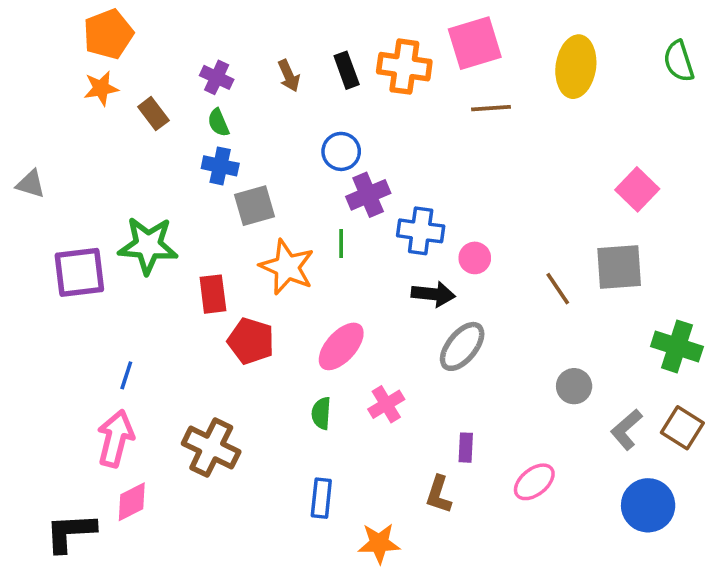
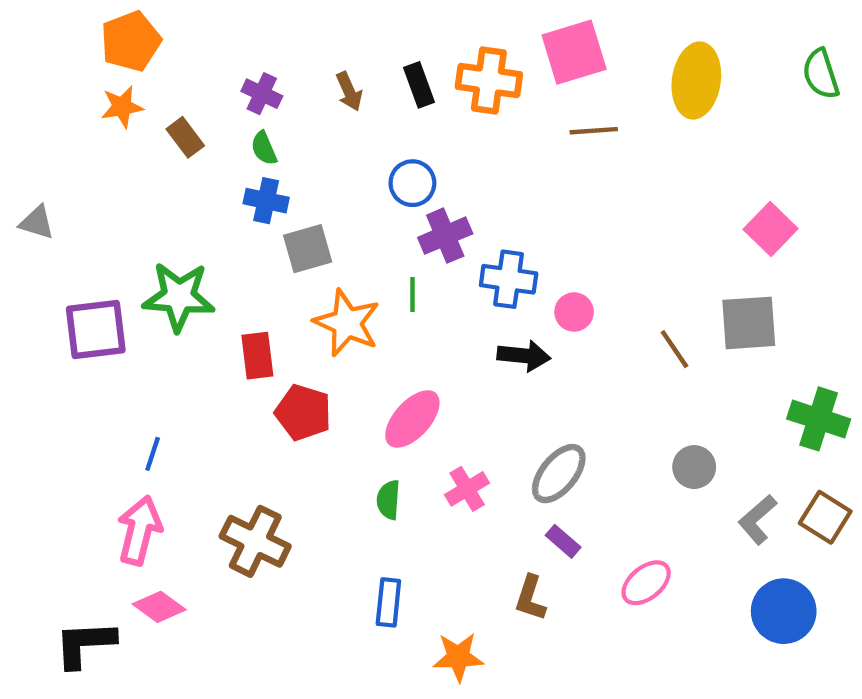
gray ellipse: (462, 346) -> (559, 474), moved
purple rectangle: (466, 448) -> (563, 541), turned -52
pink diamond: (132, 502) -> (159, 607), turned 63

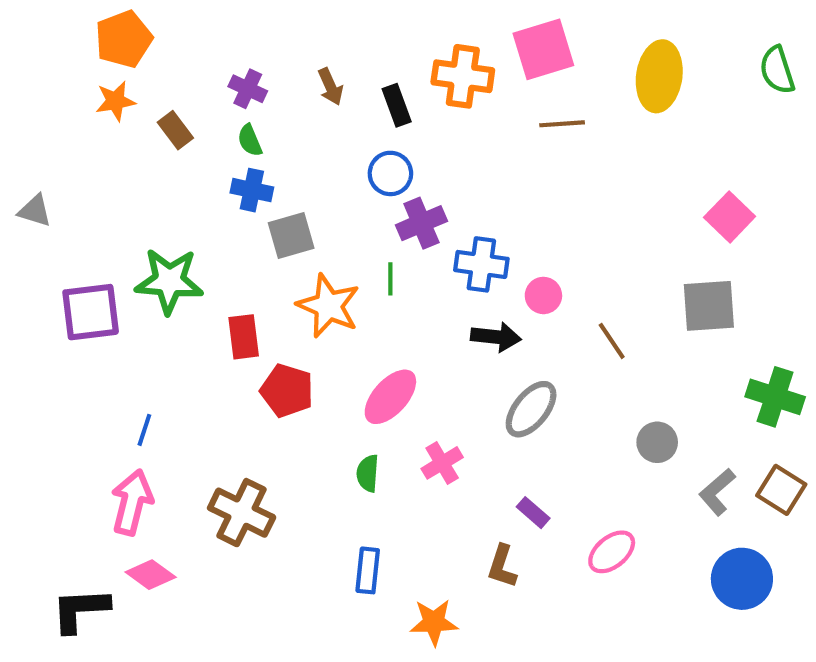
black rectangle: (419, 85) -> (397, 105), moved
brown line: (674, 349) -> (612, 341), moved
gray ellipse: (559, 474) -> (531, 409), moved

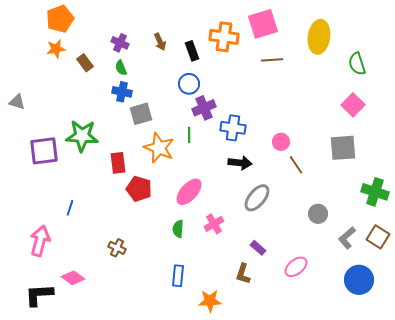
green semicircle: (777, 70) -> (357, 64), moved
pink circle: (543, 295) -> (281, 142), moved
pink arrow: (132, 502) -> (40, 241), moved
brown cross: (242, 513) -> (117, 248), size x0.6

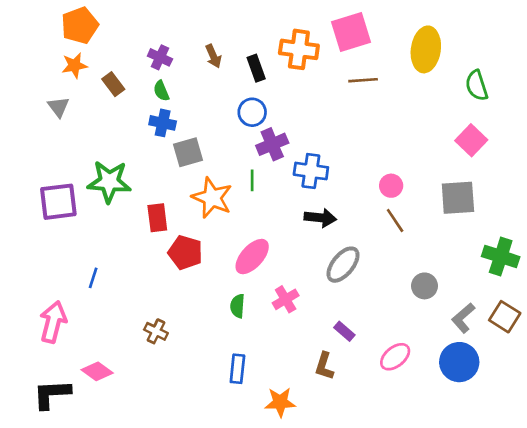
gray triangle: (17, 102) -> (58, 107), moved, turned 36
pink circle: (281, 142) -> (391, 186), moved
blue circle: (359, 280) -> (459, 362), moved

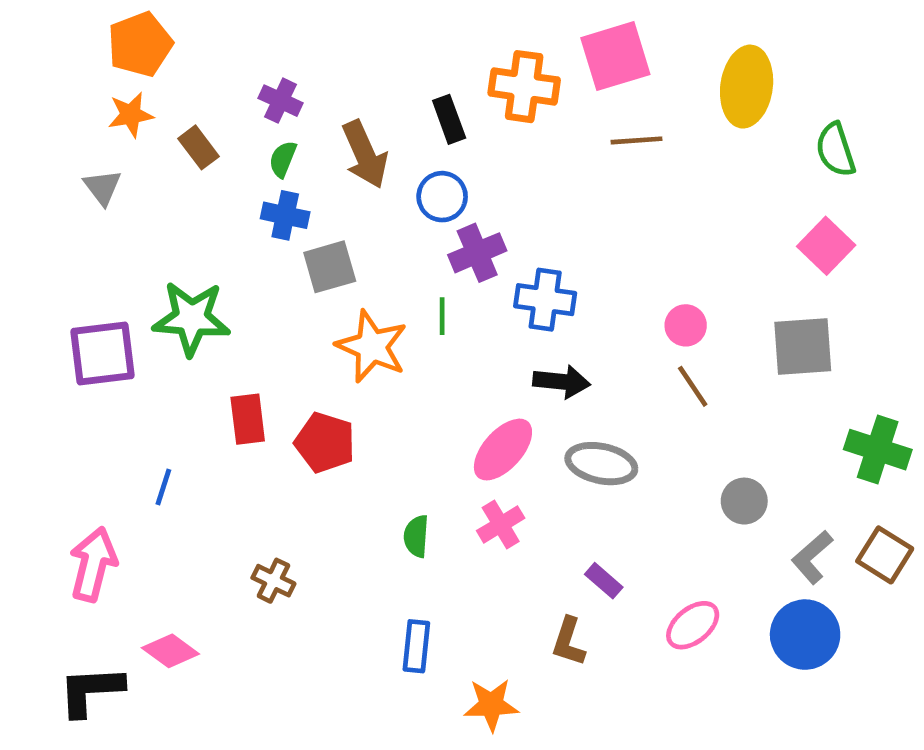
brown arrow: (213, 56) -> (365, 154), moved, size x1.6
green semicircle: (161, 91) -> (283, 159), turned 45
red rectangle: (157, 218) -> (248, 419), moved
pink ellipse: (252, 257) -> (503, 450), moved
gray ellipse: (343, 265) -> (601, 464), turned 63

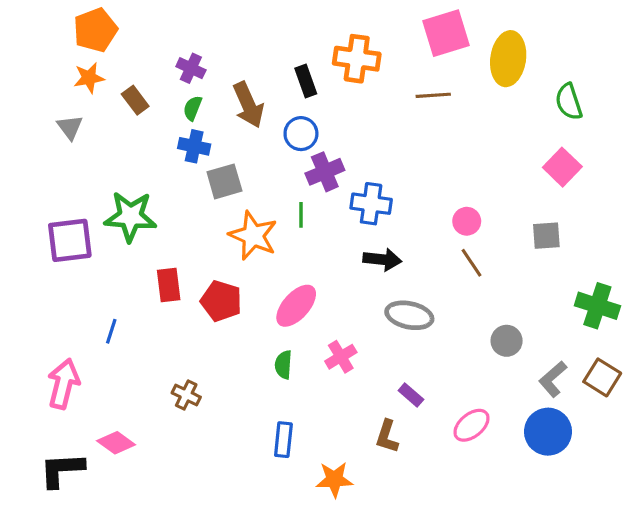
pink square: (615, 56) -> (446, 33), moved
gray square: (803, 346) -> (546, 236), size x0.7
pink ellipse: (503, 450) -> (296, 306), moved

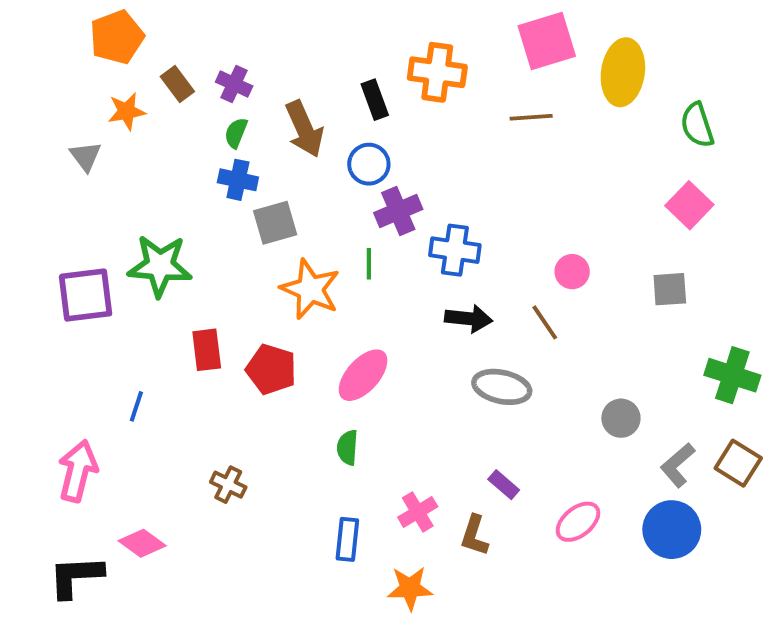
orange star: (89, 78) -> (127, 111), moved
brown rectangle: (135, 100) -> (177, 84), moved
brown line: (471, 263) -> (545, 322), moved
pink cross: (341, 357) -> (418, 512), moved

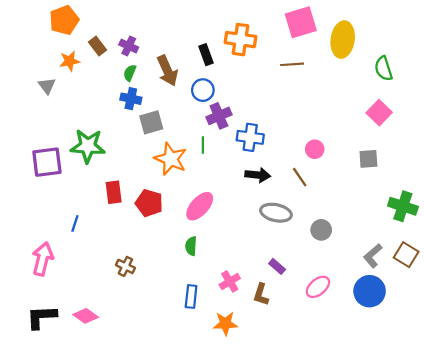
gray circle: (621, 418) -> (321, 230), moved
pink diamond: (142, 543) -> (86, 316), moved

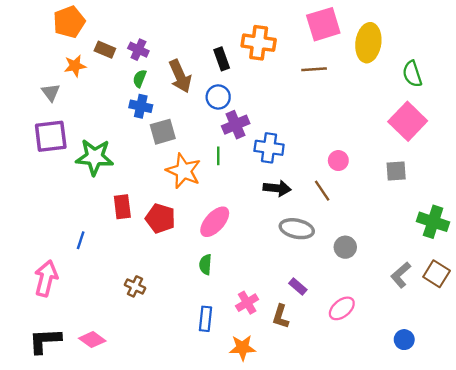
brown rectangle: (97, 46) -> (105, 50), turned -30
pink square: (379, 113) -> (408, 121), size x1.4
purple square: (47, 162) -> (51, 136), moved
blue circle: (370, 291) -> (404, 340), moved, size x0.6

